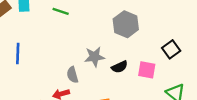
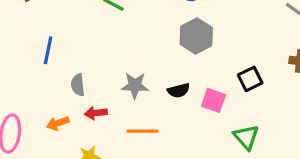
gray star: (95, 57) -> (135, 86), moved
gray semicircle: (72, 75) -> (78, 85), moved

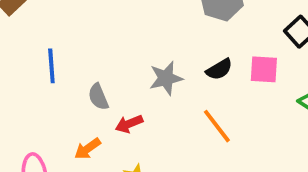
orange line: (142, 131) -> (217, 126), moved, turned 68

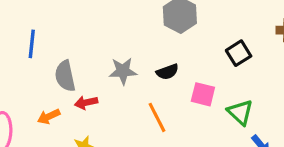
pink square: (264, 69) -> (203, 94), moved
gray semicircle: (98, 97) -> (65, 76), size x1.4

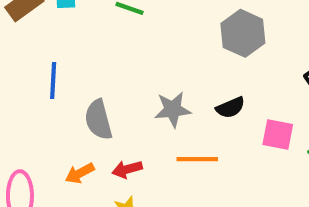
red arrow: (86, 103) -> (127, 169), moved
orange line: (157, 117) -> (197, 159), moved, turned -60

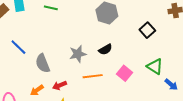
blue line: (53, 80) -> (18, 47), turned -42
pink square: (278, 134) -> (124, 73), moved, turned 35

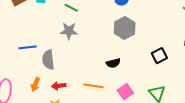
blue line: (18, 47) -> (28, 47), moved, turned -66
gray star: (78, 54) -> (69, 31), moved
orange arrow: (37, 90) -> (35, 84), turned -48

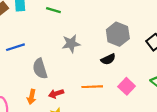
gray hexagon: (125, 28) -> (118, 34), moved
gray star: (69, 31) -> (71, 44), moved
blue line: (28, 47) -> (15, 47), moved

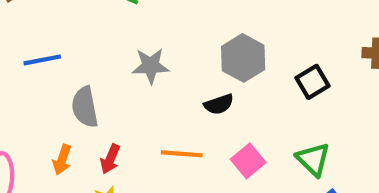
red arrow: (56, 94) -> (110, 159), turned -56

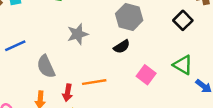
black square: (313, 82) -> (183, 20), moved
orange line: (182, 154) -> (94, 82), moved

